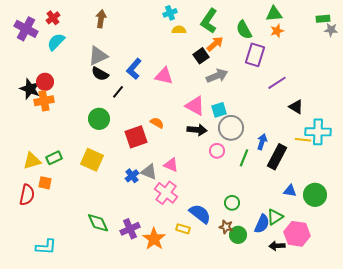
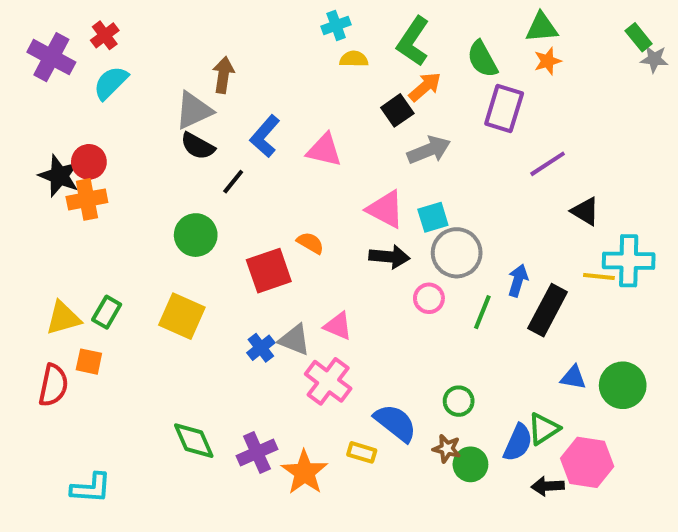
brown arrow: (101, 19) -> (223, 75), moved
green rectangle: (323, 19) -> (639, 37), turned 56
green rectangle: (54, 158) -> (107, 312), turned -35

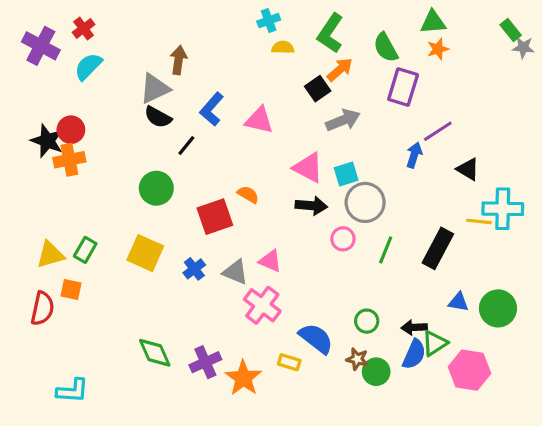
blue arrow: (518, 280) -> (414, 155), moved
blue cross: (261, 348) -> (194, 269), moved
black arrow: (548, 486) -> (414, 327), moved

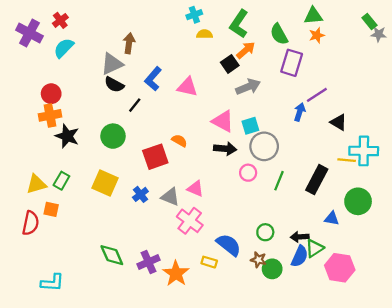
black star: (47, 141) -> (67, 136), moved
green circle: (498, 308) -> (358, 201), moved

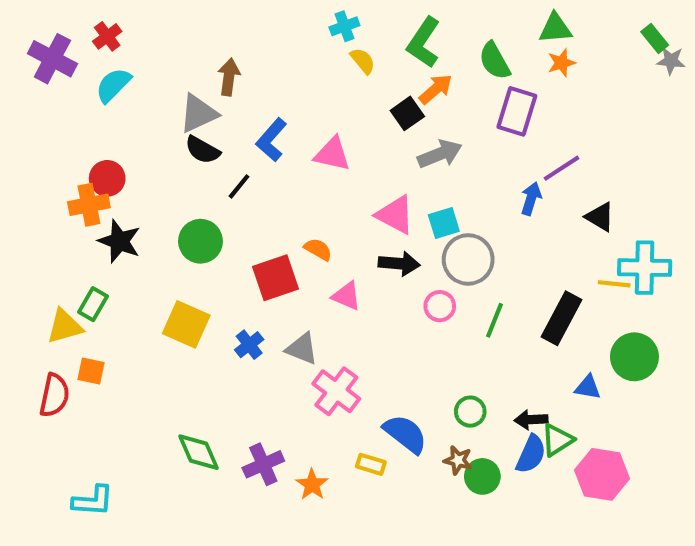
yellow semicircle: (205, 34) -> (363, 61), turned 49
red circle: (51, 94) -> (107, 178), moved
green rectangle: (61, 181) -> (93, 304), moved
pink triangle: (195, 189) -> (346, 296), moved
orange star: (176, 273) -> (312, 485), size x0.7

